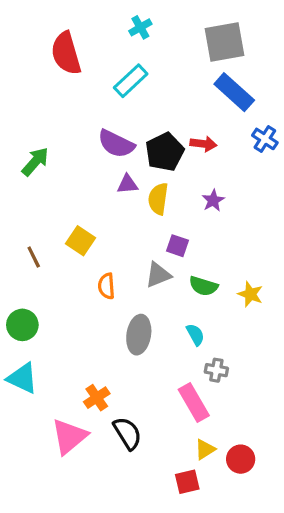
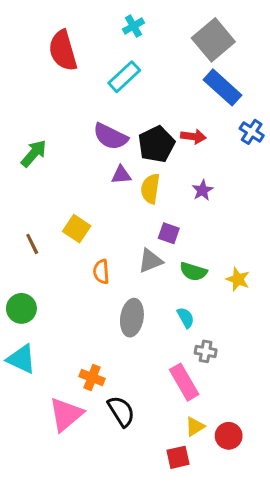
gray square: (224, 42) -> (213, 40), turned -30
orange cross: (97, 398) -> (92, 377), turned -35

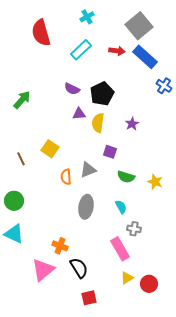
purple semicircle: (110, 137) -> (72, 89), size x0.7
red arrow: (193, 137) -> (117, 51), moved
gray triangle: (150, 261) -> (88, 170), moved
red square: (178, 457) -> (89, 298), moved

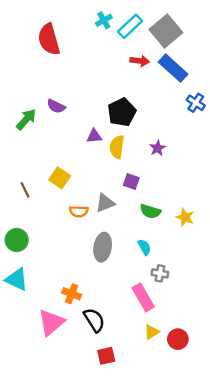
cyan rectangle: (81, 50) -> (130, 26), moved
purple semicircle: (72, 89) -> (56, 106), moved
orange semicircle: (66, 177) -> (79, 211), turned -84

